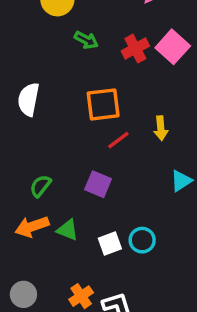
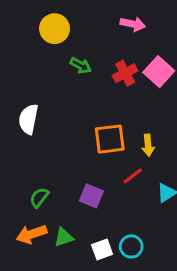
orange square: (103, 104) -> (110, 139), moved
red line: (118, 140) -> (133, 176), moved
green triangle: (68, 230) -> (64, 237), turned -40

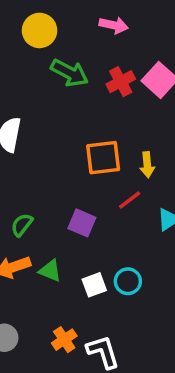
pink arrow: (133, 24) -> (114, 25), moved
green arrow: (81, 65) -> (70, 73), size x1.5
green triangle: (64, 237) -> (50, 271), turned 40

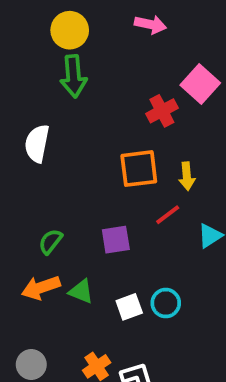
green arrow: (70, 73) -> (74, 76), moved, turned 57
red cross: (121, 82) -> (162, 111), moved
purple square: (82, 223) -> (116, 240), turned -32

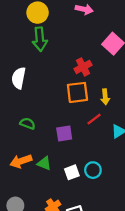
red cross: (162, 111) -> (83, 67), moved
green semicircle: (50, 242) -> (28, 123), moved, turned 72

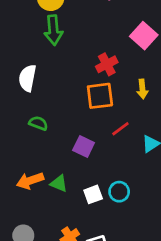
yellow arrow: (105, 97) -> (142, 89), moved
green semicircle: (28, 123) -> (38, 123), moved
purple square: (64, 133) -> (84, 146), turned 35

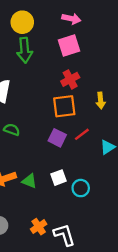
pink square: (144, 36) -> (69, 46), moved, turned 30
purple square: (84, 146) -> (57, 138), moved
white square: (93, 194) -> (58, 178), moved

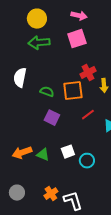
green arrow: (25, 50) -> (39, 43), turned 90
red cross: (70, 79) -> (88, 73), moved
green semicircle: (12, 130) -> (47, 92), moved
purple square: (57, 138) -> (52, 118), moved

